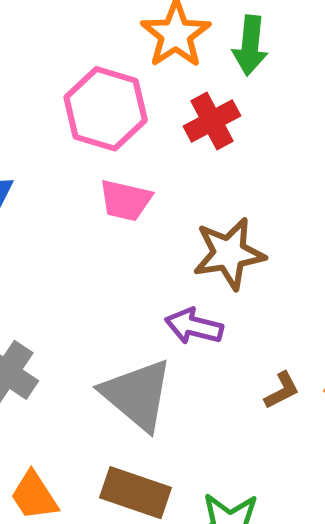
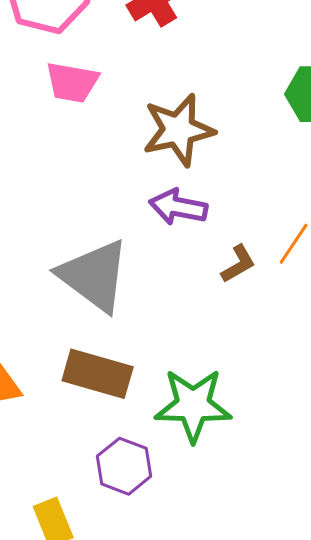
purple arrow: (194, 326) -> (178, 207), moved

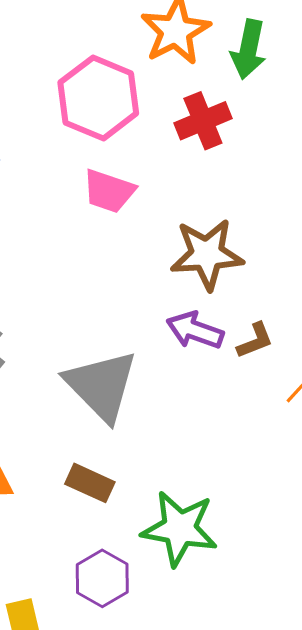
brown L-shape: (238, 264) -> (255, 341), moved
brown rectangle: (98, 374) -> (90, 483), size x0.7

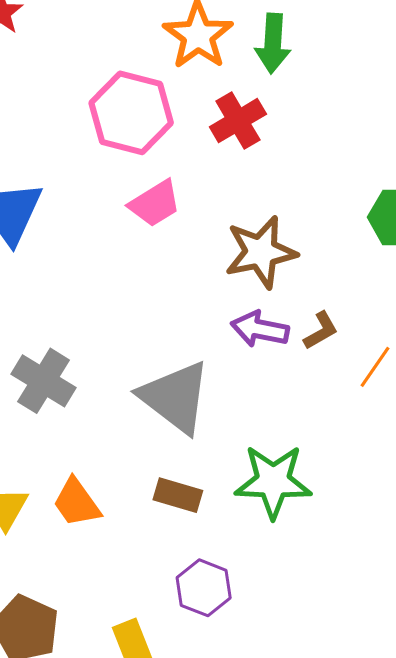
pink trapezoid: (109, 191) -> (155, 204), turned -42
green star: (180, 529) -> (273, 481), moved

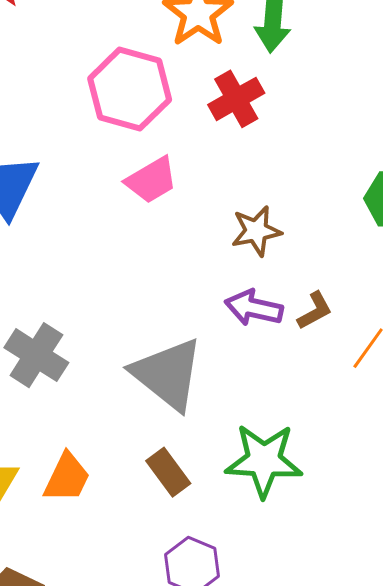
brown star: (261, 252) -> (256, 231), size x0.7
brown rectangle: (178, 495) -> (168, 472), turned 36
orange trapezoid: (77, 503) -> (67, 478), turned -120

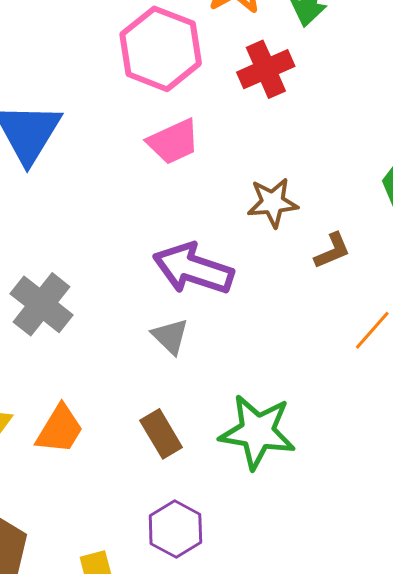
purple arrow: (254, 308) -> (193, 269), moved, size x1.4
brown L-shape: (315, 311) -> (332, 251), moved
gray triangle: (168, 374) -> (170, 336), size x0.5

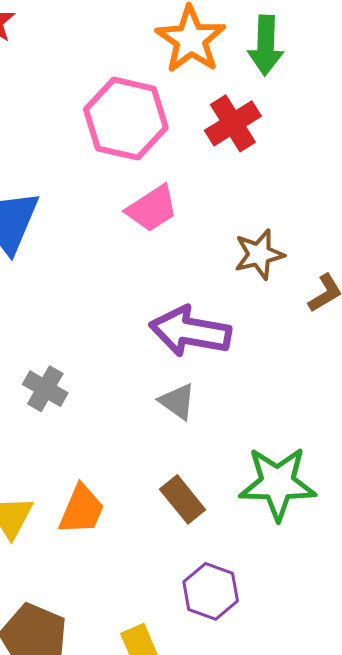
gray cross: (42, 304) -> (45, 389), size x0.7

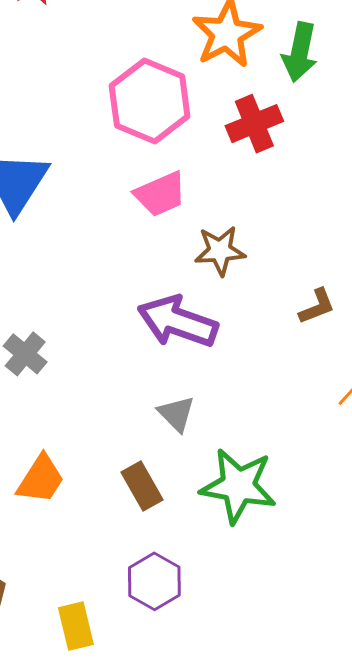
brown star: (259, 254) -> (220, 251), moved
gray triangle: (177, 401) -> (176, 414), moved

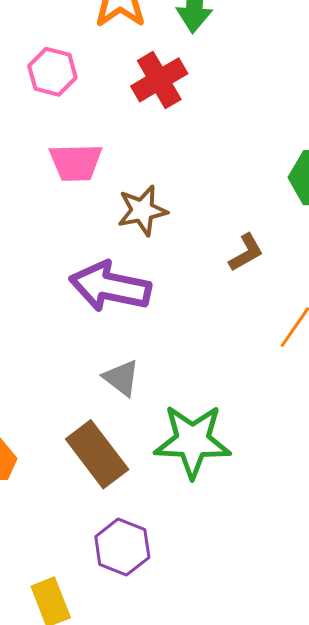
pink hexagon: (150, 101) -> (52, 72), size x0.6
pink trapezoid: (160, 194) -> (76, 162), turned 30
brown rectangle: (142, 486) -> (97, 454), size x1.4

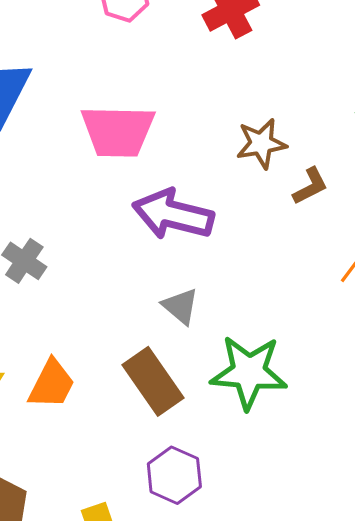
pink trapezoid: (76, 162) -> (118, 131), moved, size x1.4
brown star: (142, 210) -> (261, 144), moved

